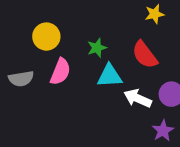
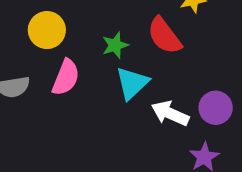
red semicircle: (145, 55) -> (164, 36), moved
cyan triangle: (110, 76) -> (132, 83), turned -40

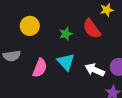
pink semicircle: (66, 77) -> (40, 68), moved
cyan triangle: (132, 83) -> (66, 62), moved, turned -30

